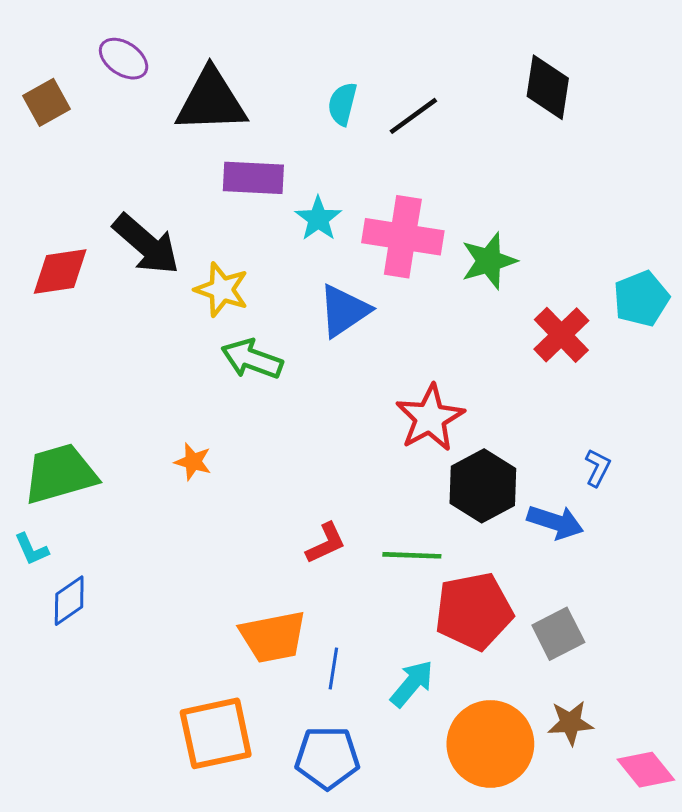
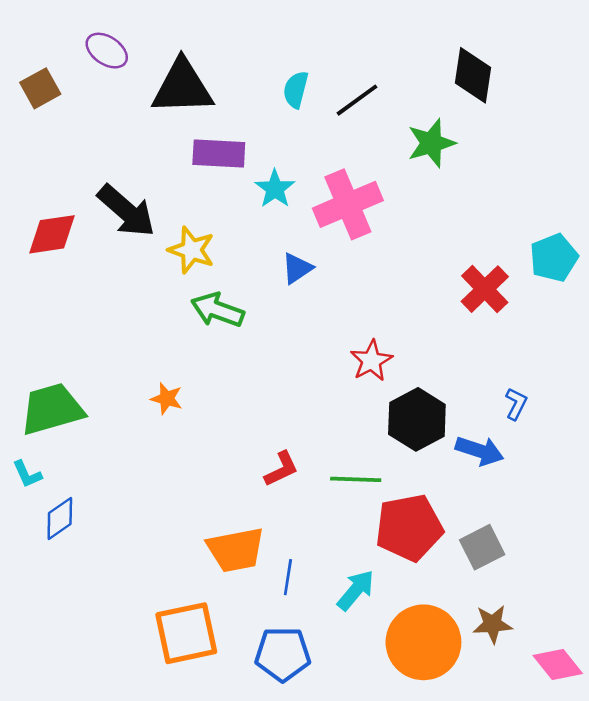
pink cross: (403, 237) -> (348, 204), turned -32
green star: (489, 261) -> (431, 143), moved
blue triangle: (344, 311) -> (297, 268), size x0.7
red star: (430, 418) -> (371, 361), size x0.7

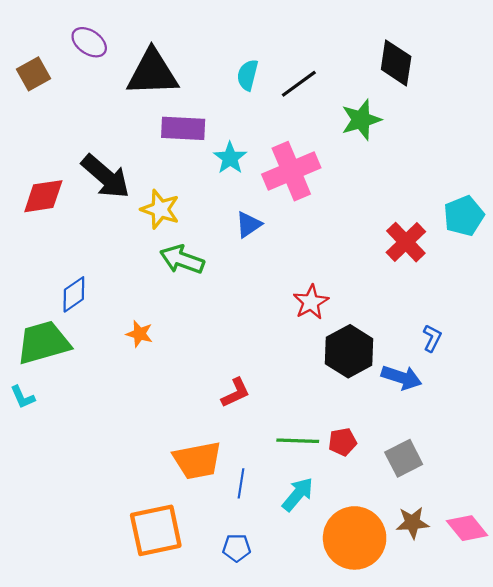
green line: (356, 479) -> (298, 441), moved
blue diamond: (60, 518) -> (74, 294), moved
red pentagon: (409, 528) -> (343, 442), size x0.5
blue pentagon: (283, 654) -> (237, 548), size x0.6
pink diamond: (558, 664) -> (467, 528), moved

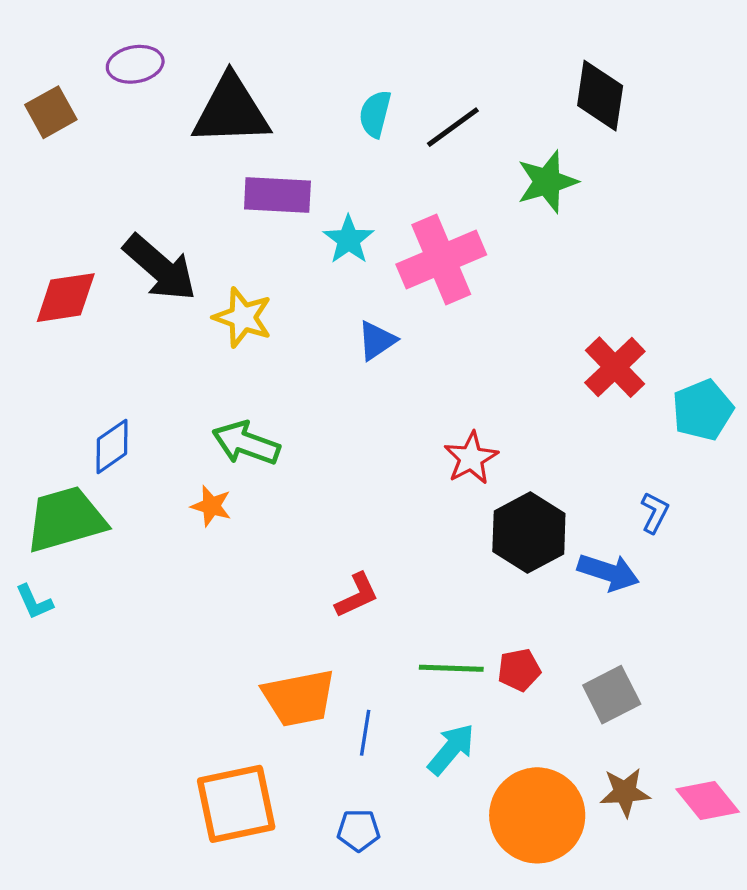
purple ellipse: (89, 42) -> (135, 64), turned -44
cyan pentagon: (464, 216) -> (703, 410), moved
green arrow: (182, 260) -> (246, 443), moved

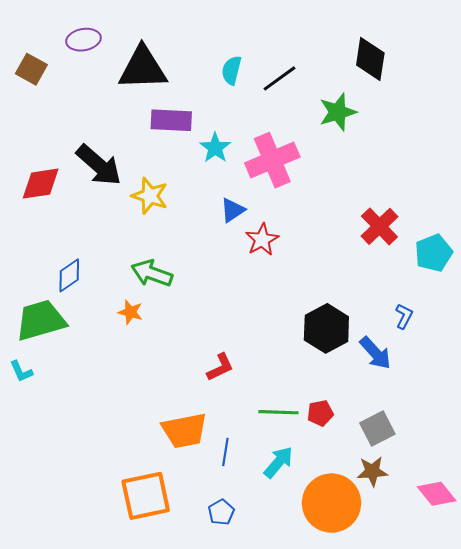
brown square: (51, 112) -> (31, 69), turned -32
red star: (471, 458) -> (262, 240), moved
blue arrow: (608, 572) -> (375, 353), turned 30
brown star: (625, 792) -> (372, 471), moved
blue pentagon: (359, 830) -> (221, 512), turned -30

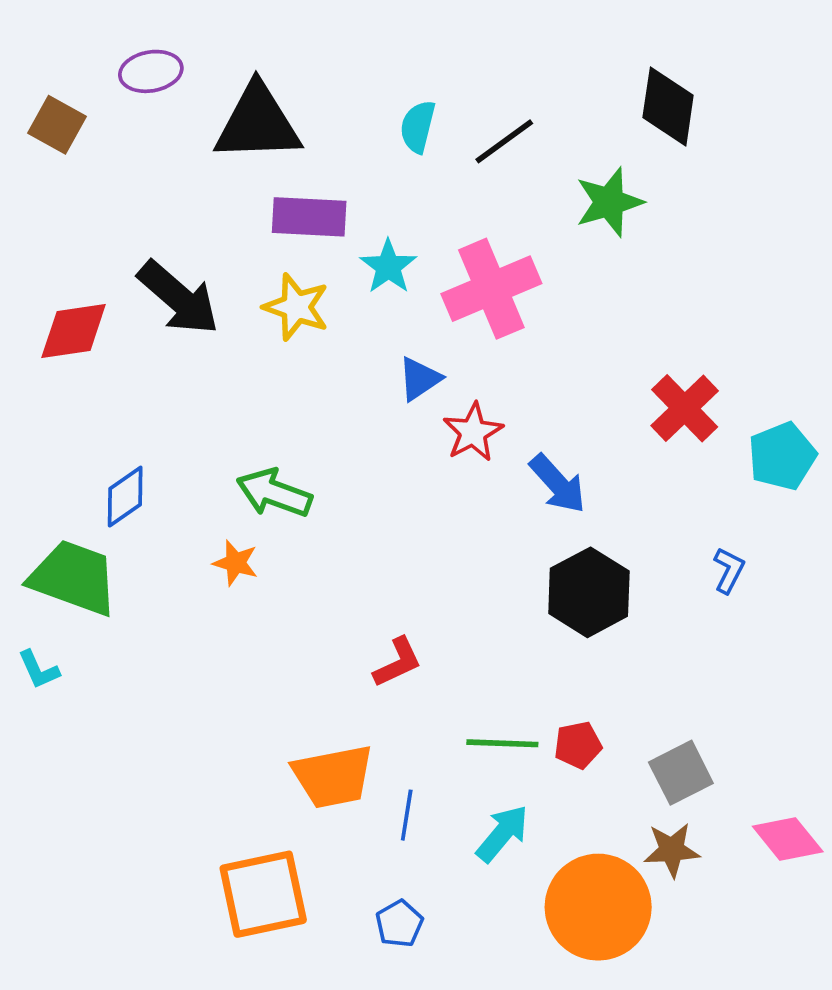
yellow star: (150, 196) -> (296, 307), moved
green trapezoid: (41, 320) -> (74, 578), turned 36
blue arrow: (375, 353) -> (558, 484), moved
pink diamond: (437, 494) -> (788, 839), moved

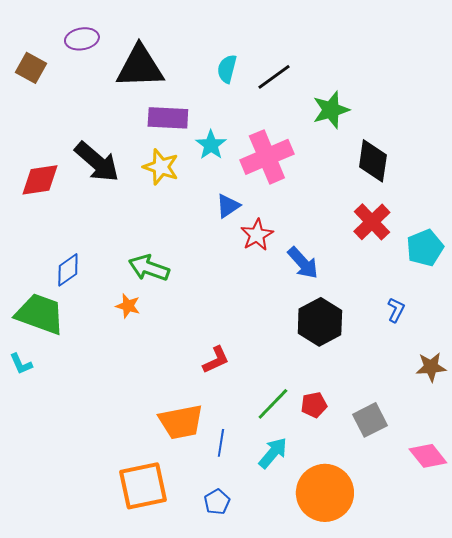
black diamond: (668, 106) -> (373, 161), moved
green line: (502, 743) -> (273, 404), turned -48
brown star: (672, 850) -> (431, 367), moved

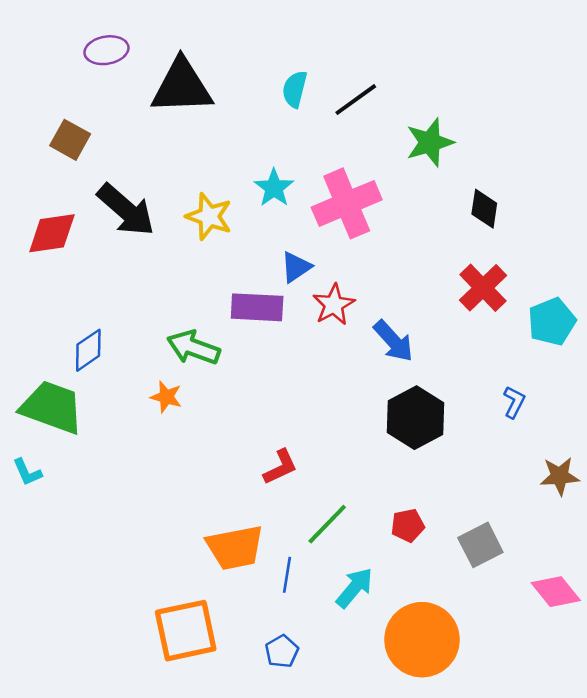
brown square: (31, 68) -> (70, 140), moved
purple rectangle: (168, 118) -> (257, 307), moved
black diamond: (373, 161) -> (484, 209), size x0.7
green line: (273, 404) -> (327, 524), moved

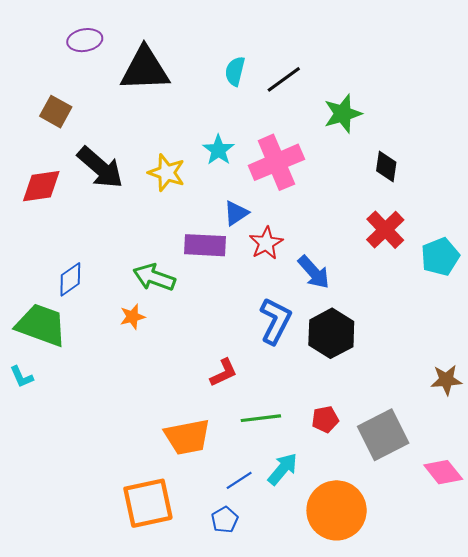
orange star: (166, 397) -> (132, 317), turned -30
blue L-shape: (514, 402) -> (275, 321), moved, size x1.8
green line: (327, 524) -> (261, 418), turned 39
gray square: (480, 545) -> (383, 435), size x1.4
blue line: (287, 575) -> (239, 480), moved, turned 48

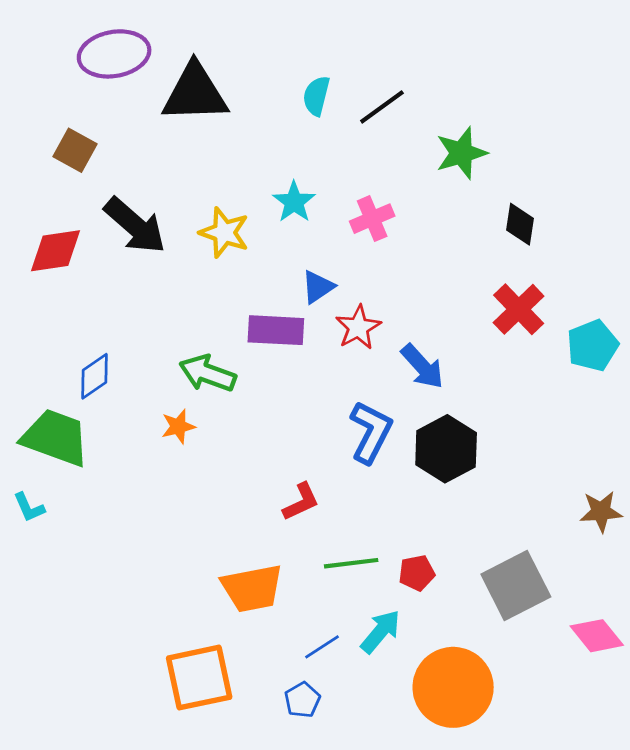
purple ellipse: (85, 40) -> (114, 54), size x1.5
pink cross: (276, 162) -> (372, 219), size x0.6
red pentagon: (325, 419) -> (417, 573), moved

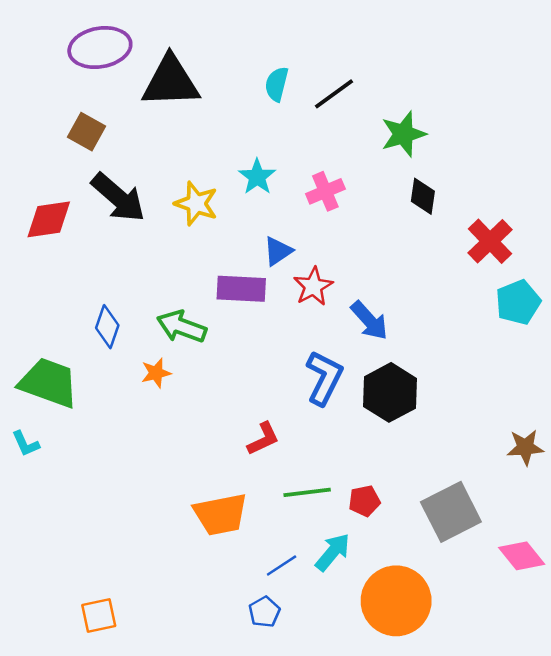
brown square: (75, 150) -> (87, 132), moved
black diamond: (520, 224) -> (423, 196), moved
red cross: (519, 309) -> (490, 241), moved
blue diamond: (95, 376) -> (107, 327), moved, turned -36
orange square: (199, 678) -> (99, 615), moved, size x0.6

